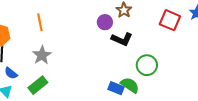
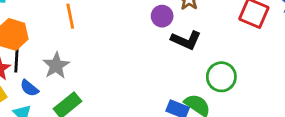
gray star: (42, 55) -> (56, 66), moved

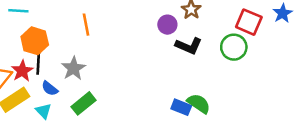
green circle: (221, 77) -> (234, 47), moved

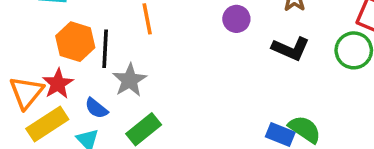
purple circle: (167, 25) -> (236, 19), moved
black line: (38, 61) -> (105, 49), moved

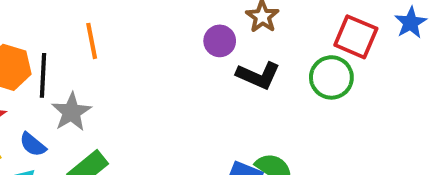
purple circle: (236, 19) -> (220, 41), moved

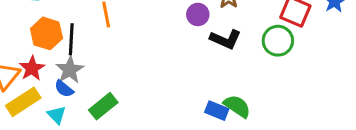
gray star: (71, 112) -> (70, 70), moved

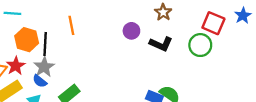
purple circle: (198, 14) -> (131, 31), moved

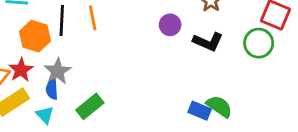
black line: (45, 44) -> (62, 21), moved
blue semicircle: (40, 81) -> (52, 90), turned 48

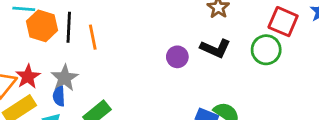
orange line: (93, 18) -> (93, 37), moved
purple circle: (170, 25) -> (177, 57), moved
orange hexagon: (35, 36) -> (42, 26), moved

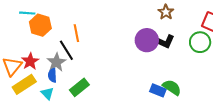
black line: (69, 27) -> (66, 50), moved, turned -35
purple circle: (177, 57) -> (147, 40), moved, size x1.5

